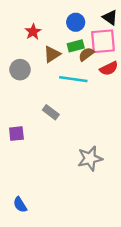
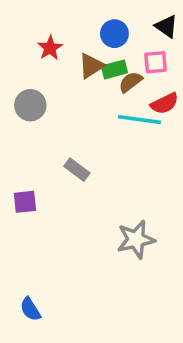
pink square: (103, 41) -> (156, 62), size x0.6
brown triangle: (52, 54) -> (91, 66), moved
cyan line: (73, 79) -> (139, 120), moved

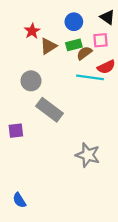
brown triangle: (91, 66) -> (48, 46), moved
gray circle: (30, 105) -> (31, 81), moved
gray rectangle: (77, 170) -> (50, 110), size x1.6
gray star: (136, 239) -> (88, 155), turned 30

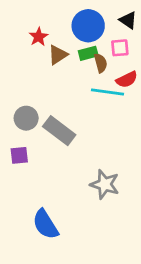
blue circle: (74, 22) -> (88, 26), size x1.5
brown semicircle: (84, 53) -> (101, 63), turned 112
gray circle: (31, 81) -> (26, 118), moved
blue semicircle: (19, 200) -> (45, 224), moved, size x1.6

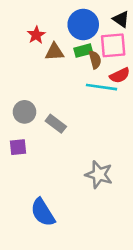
pink square: (120, 48) -> (113, 45), size x1.5
brown triangle: (58, 55) -> (55, 52), turned 30
gray rectangle: (59, 131) -> (56, 124), size x0.7

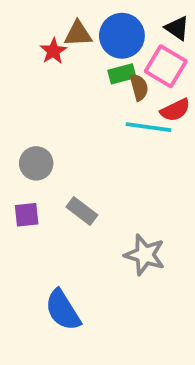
pink square: (113, 45) -> (166, 66), turned 36
brown triangle: (55, 52) -> (78, 34), moved
gray rectangle: (56, 124) -> (82, 211), moved

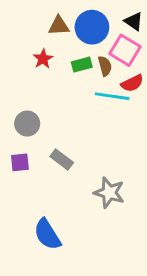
red star: (53, 51) -> (43, 59), moved
green rectangle: (122, 74) -> (82, 65), moved

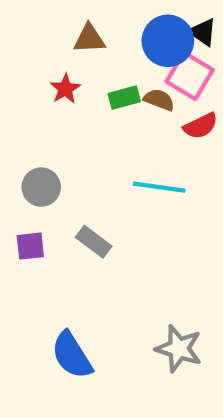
blue circle: (92, 27) -> (168, 41), moved
brown semicircle: (105, 66) -> (159, 100), turned -54
cyan line: (112, 96) -> (159, 187), moved
gray star: (109, 193) -> (179, 349), moved

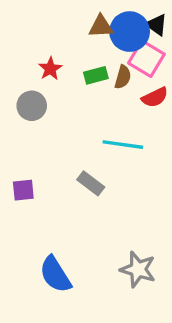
brown triangle: (89, 39) -> (101, 26), moved
brown semicircle: (159, 100) -> (123, 77), turned 85
gray circle: (41, 187) -> (32, 106), moved
gray rectangle: (94, 242) -> (91, 183), moved

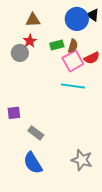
brown triangle: (101, 26) -> (33, 20), moved
pink square: (146, 59) -> (73, 61), moved, turned 30
gray circle: (32, 106) -> (20, 53), moved
gray rectangle: (91, 183) -> (36, 133), moved

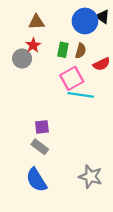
green rectangle: (57, 45) -> (63, 50), turned -64
pink square: (73, 61) -> (72, 78), moved
purple square: (14, 113) -> (42, 127), moved

